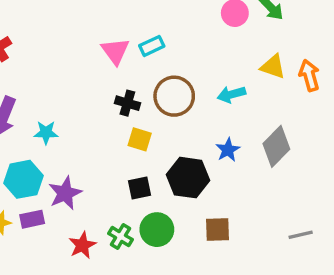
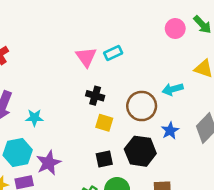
brown circle: (174, 96) -> (142, 106), moved

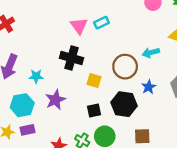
black cross: (95, 96) -> (71, 58), moved, size x1.5
purple star: (49, 163) -> (55, 100), moved

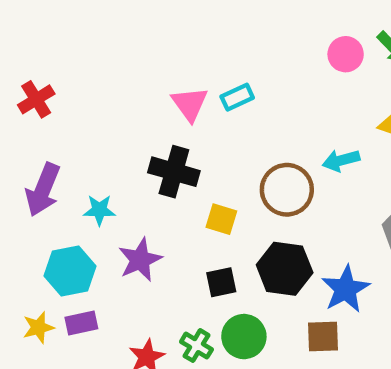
blue star: (149, 87) -> (346, 289), moved, size x1.5

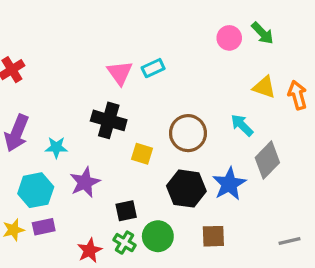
cyan arrow: (341, 160) -> (242, 125), moved, turned 60
black square: (221, 282) -> (126, 211), moved
blue star: (346, 289) -> (229, 184), moved

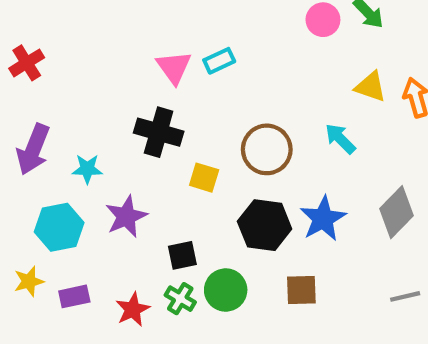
gray diamond: (267, 160) -> (396, 212), moved
purple rectangle: (44, 227) -> (74, 296), moved

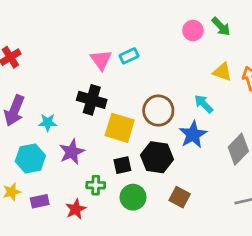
yellow square: (204, 178) -> (120, 128), size x1.6
blue star: (323, 219) -> (193, 135), moved
black square: (182, 255) -> (122, 165), moved
brown square: (301, 290) -> (180, 197), turned 30
green cross: (180, 299) -> (96, 185), moved, turned -30

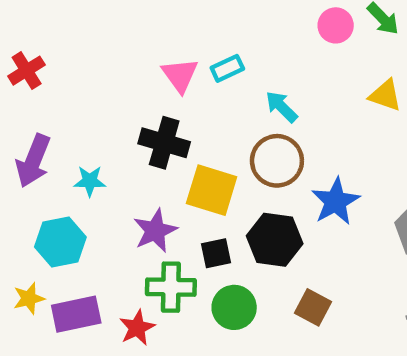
cyan arrow: (204, 104) -> (281, 107), moved
purple star: (72, 152) -> (155, 231), moved
green cross: (96, 185) -> (171, 287), size x1.5
purple rectangle: (40, 201) -> (76, 314), size x1.5

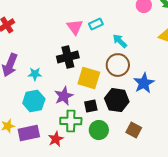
black cross: (164, 143) -> (68, 57), turned -30
cyan hexagon: (60, 242) -> (34, 101), moved

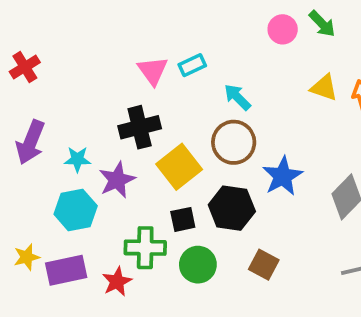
yellow square: (89, 78) -> (179, 167), turned 35
purple star: (64, 96) -> (117, 180), moved

